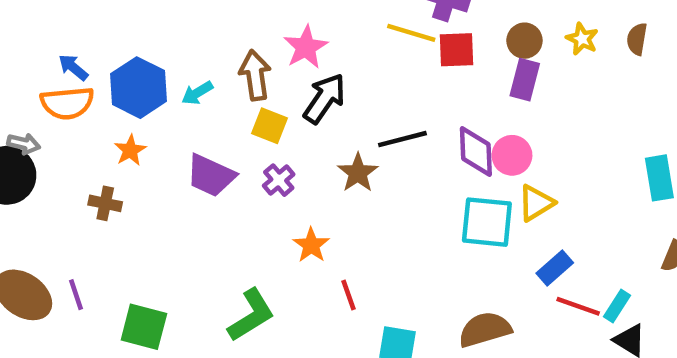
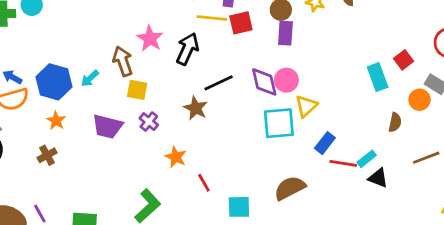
black arrow: (325, 98) -> (188, 49), moved
brown cross: (105, 203) -> (47, 155), turned -30
cyan rectangle: (617, 306) -> (367, 159), turned 30

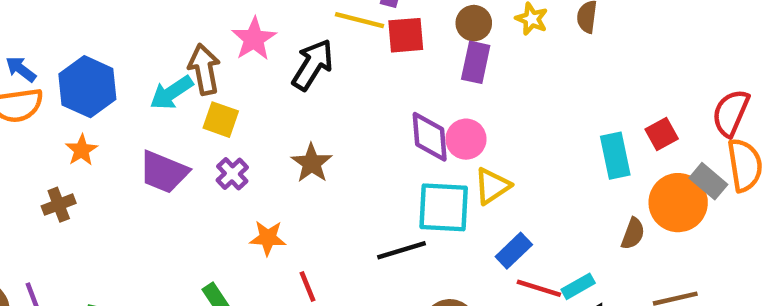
cyan arrow: (90, 78) -> (171, 93), moved, size x1.4
black line: (219, 83) -> (402, 250), moved
orange circle: (420, 100) -> (678, 203), size x1.6
orange star: (176, 157) -> (268, 238), turned -30

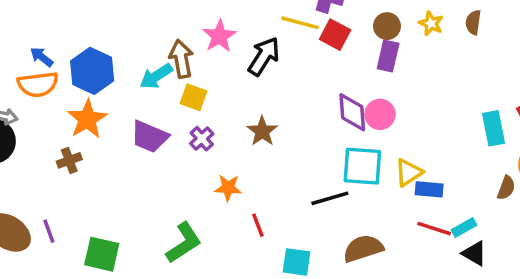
red square: (406, 35) -> (335, 35), turned 32
orange star: (82, 150) -> (87, 119), size x1.6
yellow triangle: (492, 186) -> (409, 173), moved
blue rectangle: (514, 251) -> (429, 189), moved, turned 48

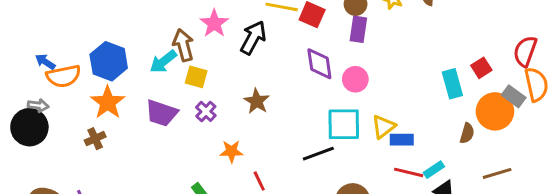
blue arrow: (42, 57) -> (45, 62), moved
purple diamond: (352, 112) -> (319, 64), moved

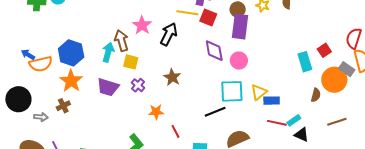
purple rectangle: (358, 29) -> (240, 27), size x1.4
cyan arrow: (163, 62) -> (108, 52), turned 144
gray arrow: (38, 106) -> (41, 117), moved

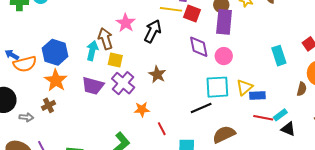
cyan rectangle: (305, 62) -> (279, 56), moved
purple cross: (138, 85) -> (123, 83), size x1.6

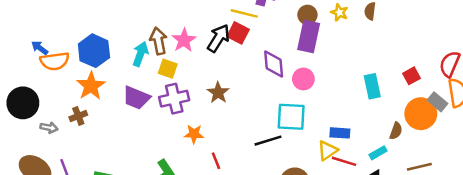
red square: (192, 14) -> (238, 33), moved
pink star: (126, 23) -> (184, 40), moved
purple cross: (123, 83) -> (174, 99), turned 30
yellow triangle: (244, 87) -> (328, 150), moved
cyan rectangle: (280, 115) -> (378, 153), moved

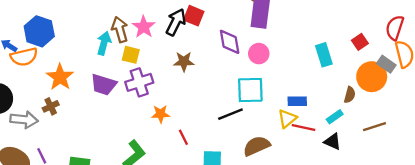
blue hexagon: (94, 51) -> (39, 31), moved
brown star: (218, 93) -> (184, 61), moved, turned -30
gray arrow: (49, 128) -> (24, 120), size x1.6

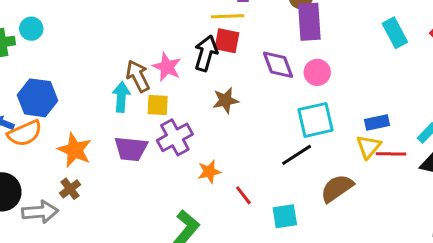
cyan rectangle: (324, 55) -> (395, 33), moved

